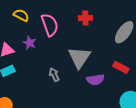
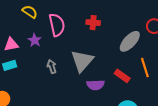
gray arrow: (54, 75) -> (52, 67), moved

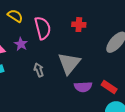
red rectangle: (122, 76) -> (109, 87), moved

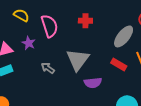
gray arrow: (39, 70) -> (48, 68), turned -32
red rectangle: (109, 87) -> (119, 65), moved

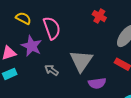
red cross: (85, 21) -> (99, 16), moved, turned 32
purple star: (29, 43) -> (32, 46), size x1.5

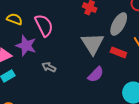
gray triangle: (81, 61) -> (93, 44), moved
purple semicircle: (97, 83) -> (96, 74), turned -30

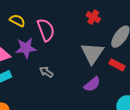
purple star: (26, 46) -> (26, 48), turned -30

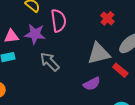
gray triangle: (92, 53) -> (99, 53), turned 30
gray arrow: (46, 72) -> (50, 62), size x1.5

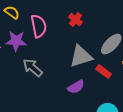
red cross: (107, 18) -> (75, 20), moved

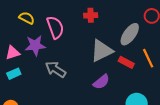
red cross: (75, 20) -> (91, 15), turned -32

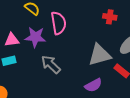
red cross: (91, 15) -> (110, 17), moved

